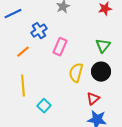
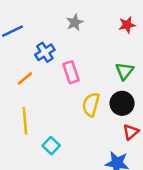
pink rectangle: (60, 47) -> (71, 72), turned -42
red triangle: (93, 99) -> (131, 132), moved

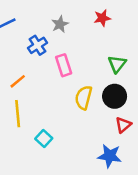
gray star: (75, 22) -> (60, 24), moved
red star: (127, 25) -> (102, 18), moved
orange line: (25, 78) -> (18, 81), moved

